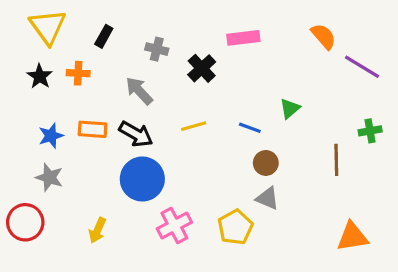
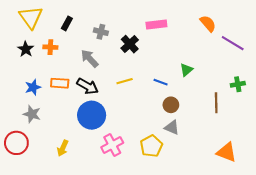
orange triangle: (352, 237) -> (227, 152), turned 30

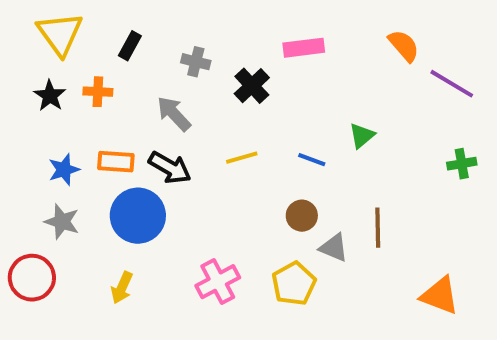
brown line: (216, 103) -> (378, 228), moved
brown circle: (171, 105) -> (302, 216), moved
blue circle: (92, 115) -> (138, 216), moved

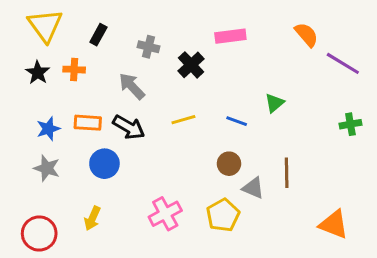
blue circle: (138, 216) -> (104, 164), size x0.7
red circle: (32, 278) -> (39, 233), moved

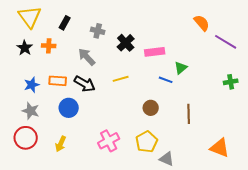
pink rectangle: (230, 36) -> (155, 52), moved
blue line: (237, 121) -> (166, 80), moved
gray triangle: (253, 188) -> (167, 159), moved
red circle: (39, 233) -> (26, 138), moved

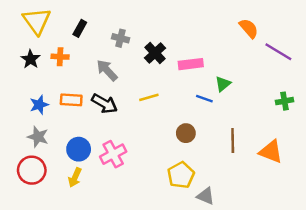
blue circle: (69, 108) -> (79, 149), moved
pink cross: (109, 141) -> (113, 154), moved
orange triangle: (220, 148) -> (271, 152), moved

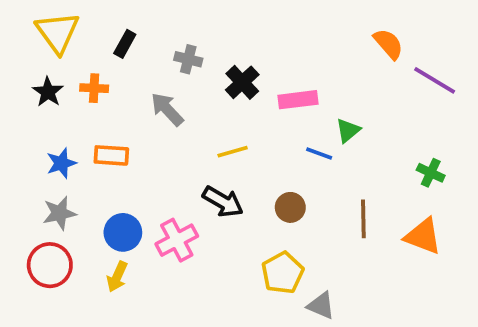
green cross: (284, 101) -> (431, 173), moved, turned 35
black arrow: (104, 104) -> (223, 202), moved
gray star: (38, 137) -> (59, 213), turned -30

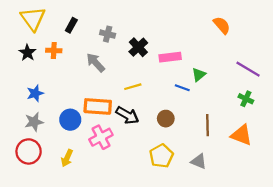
purple line: (435, 80) -> (248, 69), moved
orange rectangle: (111, 155) -> (98, 106), moved, size x1.4
blue circle: (123, 232) -> (70, 120), moved
gray triangle: (321, 306) -> (199, 161), moved

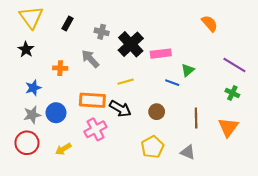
black cross: (138, 47) -> (131, 44), size x1.4
orange cross: (54, 50) -> (60, 68), moved
blue circle: (70, 120) -> (56, 113), moved
orange triangle: (241, 135) -> (228, 127), turned 45
yellow arrow: (67, 158) -> (63, 149), turned 35

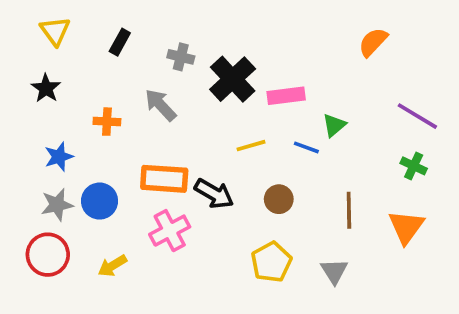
yellow triangle: (31, 17) -> (55, 31), size x0.7
orange semicircle: (210, 23) -> (373, 42), turned -96
yellow line: (126, 82) -> (251, 146), moved
gray triangle: (188, 152) -> (334, 271), turned 35

